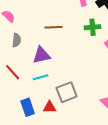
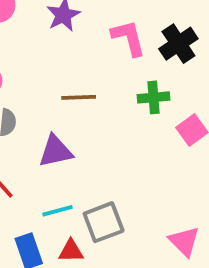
cyan line: (41, 77) -> (58, 211), moved

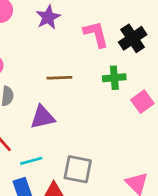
cyan line: (58, 211) -> (31, 161), moved
gray square: (104, 222) -> (78, 169), turned 32

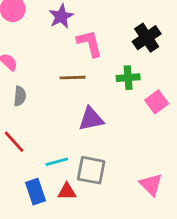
pink L-shape: (96, 34) -> (90, 43), moved
purple triangle: (43, 117) -> (91, 119), moved
cyan line: (31, 161) -> (57, 162), moved

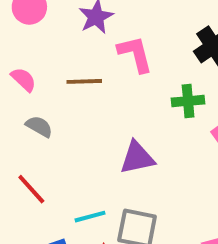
brown line: (73, 78) -> (84, 81), moved
gray semicircle: (20, 96) -> (39, 126), turned -66

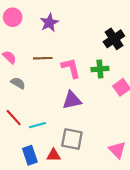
pink L-shape: (135, 54) -> (71, 68), moved
cyan line: (90, 217) -> (37, 125), moved

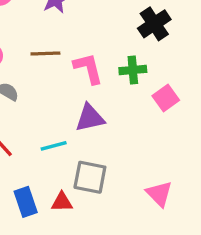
cyan line: (37, 125) -> (54, 146), moved

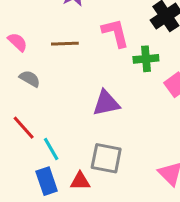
pink L-shape: (88, 68) -> (115, 33), moved
cyan line: (54, 146) -> (51, 149), moved, turned 75

